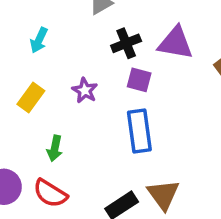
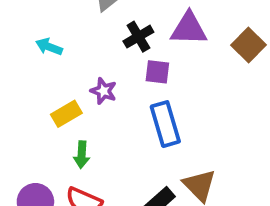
cyan arrow: (39, 40) -> (49, 47), turned 95
yellow rectangle: (31, 97) -> (66, 114), moved, turned 32

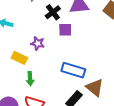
yellow rectangle: (66, 114) -> (19, 58), turned 63
blue rectangle: (165, 124) -> (73, 70), moved, turned -50

